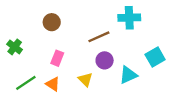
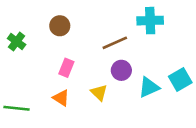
green cross: (15, 47) -> (17, 41), moved
cyan square: (155, 57) -> (180, 79), moved
green line: (26, 83) -> (17, 108), moved, turned 40

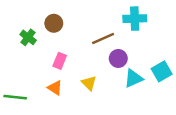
green cross: (17, 41) -> (28, 37), moved
purple circle: (121, 70) -> (118, 58), moved

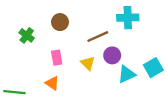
brown circle: (54, 23) -> (60, 22), moved
pink rectangle: (60, 61) -> (57, 58), turned -32
yellow triangle: (89, 83) -> (88, 63), moved

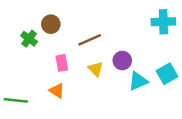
cyan cross: (128, 18) -> (163, 22), moved
brown circle: (60, 22) -> (51, 24), moved
brown line: (98, 37) -> (90, 40), moved

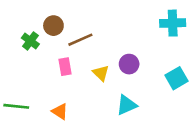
brown line: (90, 40) -> (80, 40), moved
cyan triangle: (138, 81) -> (127, 105), moved
orange triangle: (57, 91) -> (60, 111), moved

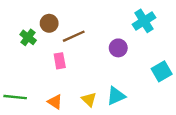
cyan cross: (173, 23) -> (144, 21), moved, turned -30
purple circle: (129, 64) -> (118, 48), moved
yellow triangle: (101, 73) -> (89, 99), moved

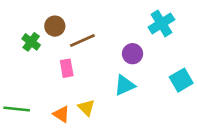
cyan triangle: (116, 96) -> (125, 85), moved
yellow triangle: (89, 99) -> (86, 108), moved

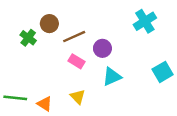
purple circle: (132, 54) -> (102, 48), moved
pink rectangle: (67, 68) -> (76, 61), moved, turned -49
orange triangle: (61, 114) -> (45, 104), moved

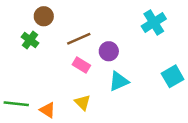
brown circle: (49, 24) -> (44, 16), moved

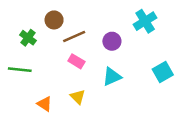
brown circle: (44, 16) -> (54, 20), moved
purple circle: (109, 51) -> (112, 41), moved
green line: (16, 104) -> (20, 70), moved

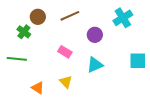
brown circle: (54, 20) -> (38, 17), moved
brown line: (74, 37) -> (70, 16), moved
cyan square: (163, 72) -> (138, 61), turned 30

